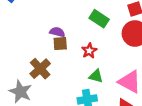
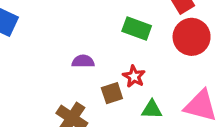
brown square: (60, 44) -> (112, 93), moved

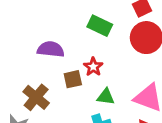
purple semicircle: (83, 61) -> (51, 49), size x1.4

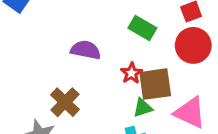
brown square: (73, 79) -> (155, 84), moved, size x1.6
green triangle: (106, 97) -> (143, 108), turned -30

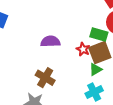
green rectangle: (142, 28) -> (99, 34), moved

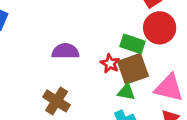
green triangle: (96, 69) -> (126, 92), turned 40

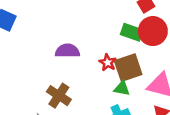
green rectangle: (133, 44) -> (132, 32), moved

